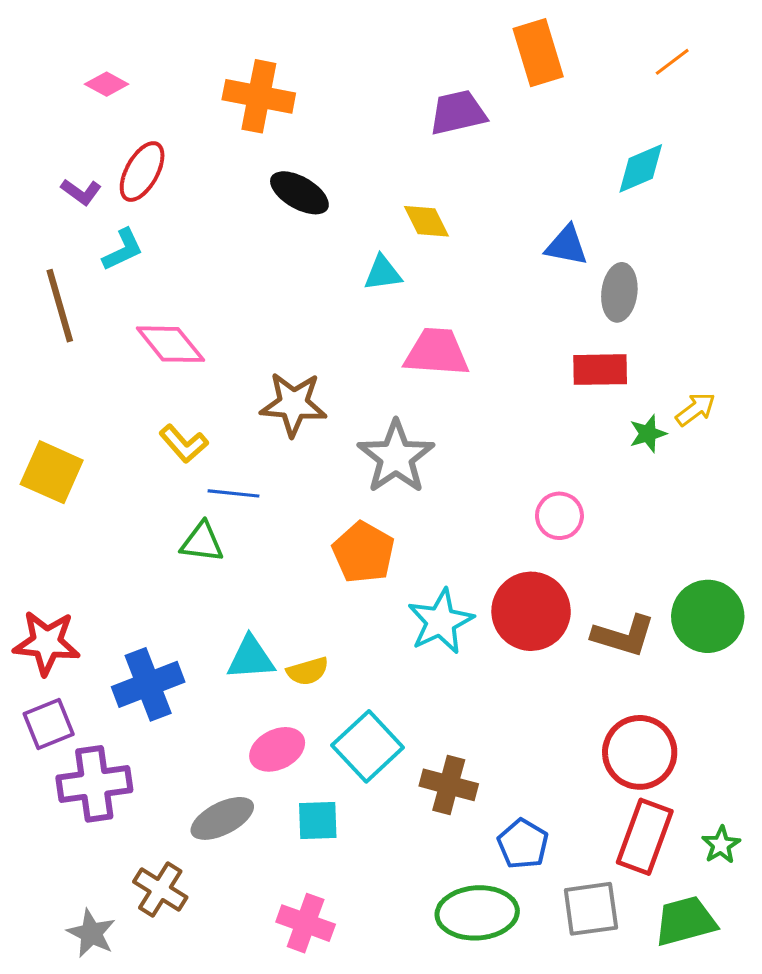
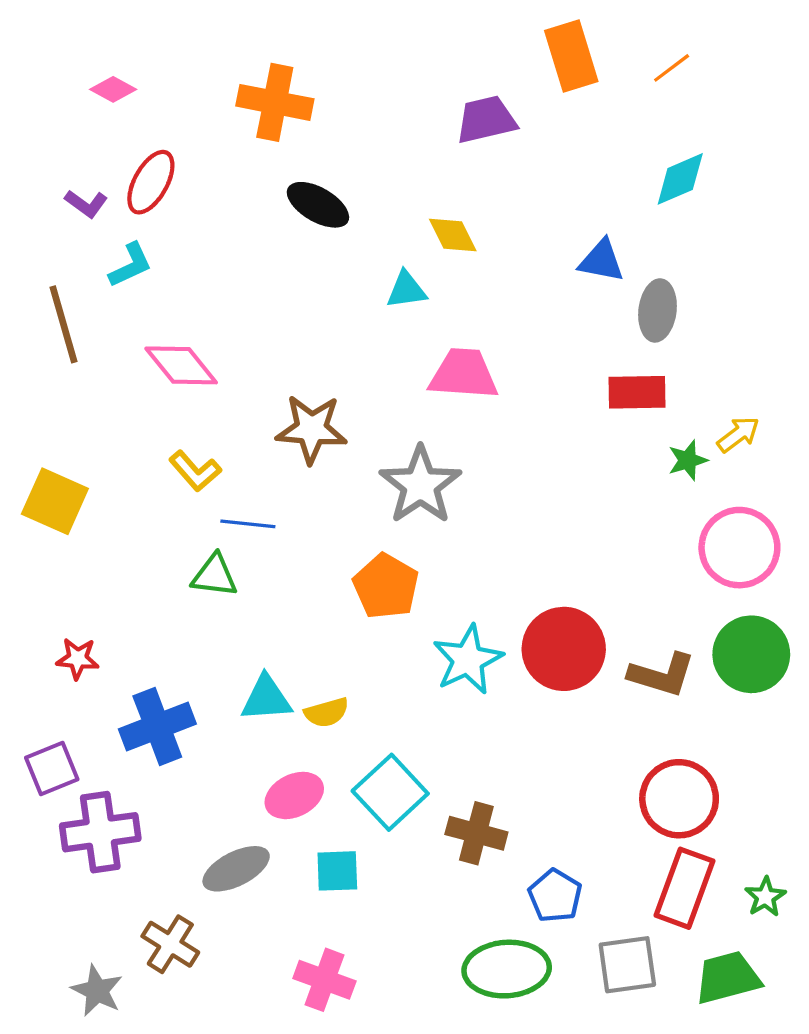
orange line: (672, 62) -> (672, 68), moved
pink circle: (559, 516) -> (739, 548), moved, size x1.6
red star: (47, 643) -> (78, 659), moved, size x0.6

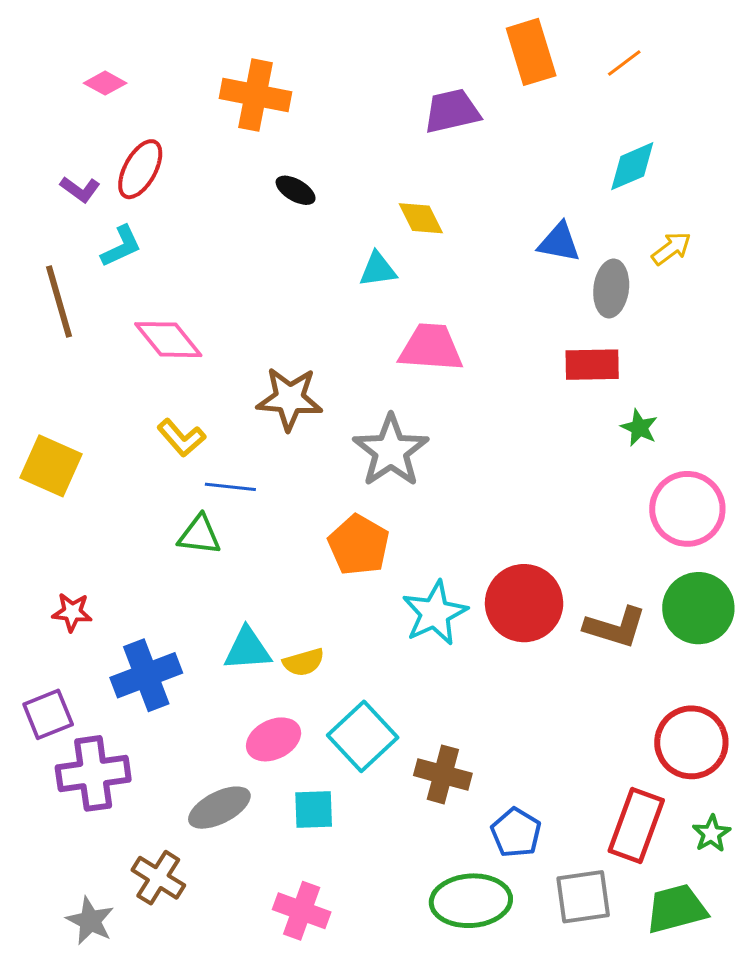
black ellipse: (318, 205) -> (296, 190), size x0.7
yellow arrow: (738, 434) -> (671, 248), moved
green star: (688, 460) -> (639, 428), turned -30
red circle: (679, 799) -> (691, 742), moved

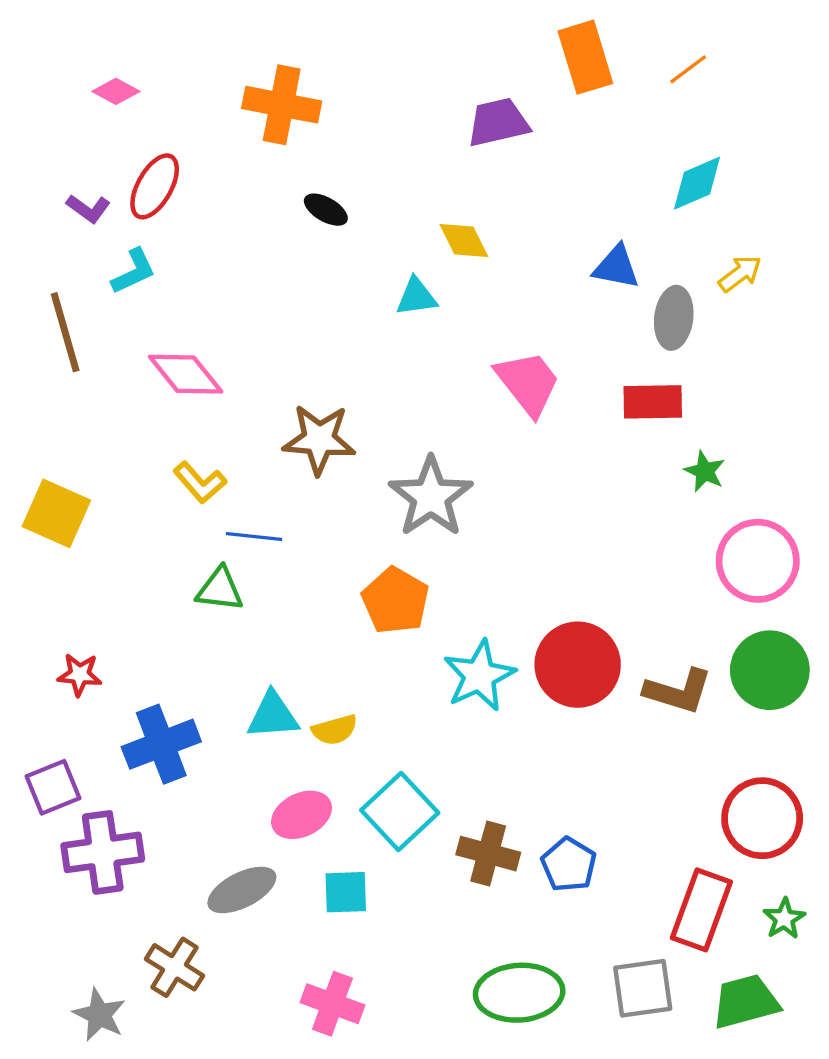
pink trapezoid: (431, 348) -> (528, 383), moved, turned 48
blue pentagon: (516, 833) -> (569, 865), moved

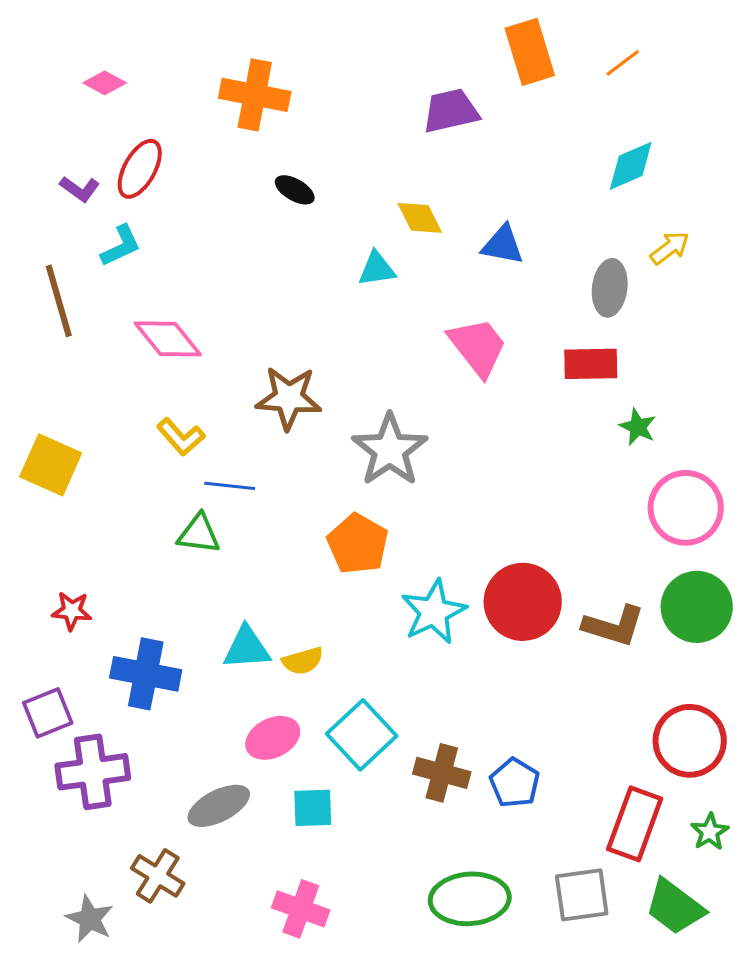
blue triangle: (616, 267) -> (503, 245), moved
blue cross: (161, 744) -> (146, 674), turned 32
green trapezoid: (746, 1002) -> (675, 907), turned -128

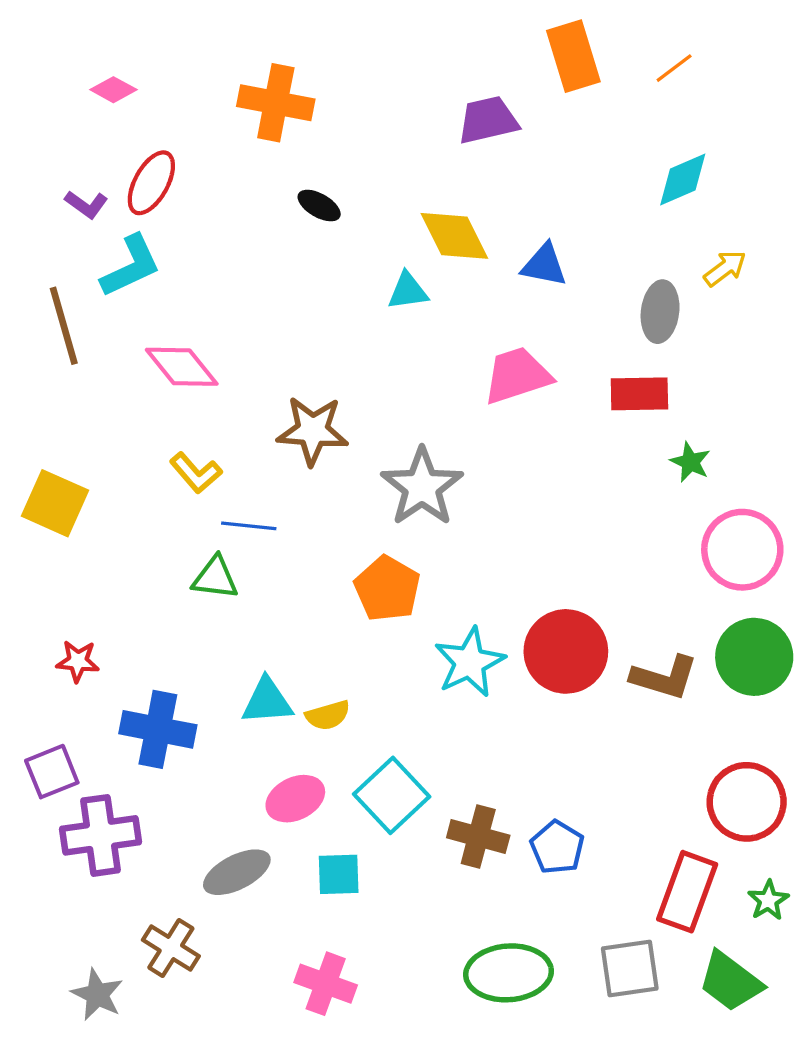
yellow diamond: (420, 218) -> (454, 236), size x1.4
cyan L-shape: (121, 246) -> (131, 266), size x1.4
pink trapezoid: (478, 347) -> (517, 375), turned -70

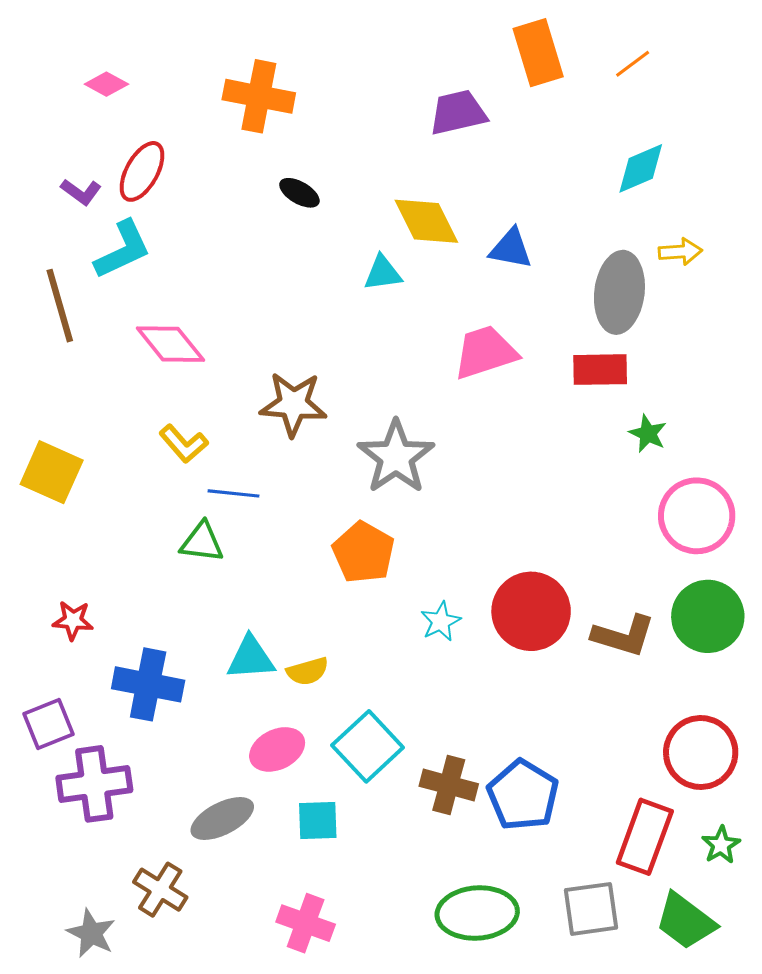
yellow arrow: (725, 268) -> (680, 252), turned 33
gray ellipse: (660, 312) -> (619, 292), size x1.4
cyan star: (470, 662) -> (441, 621), size x0.6
blue pentagon: (557, 847) -> (523, 795), size x1.4

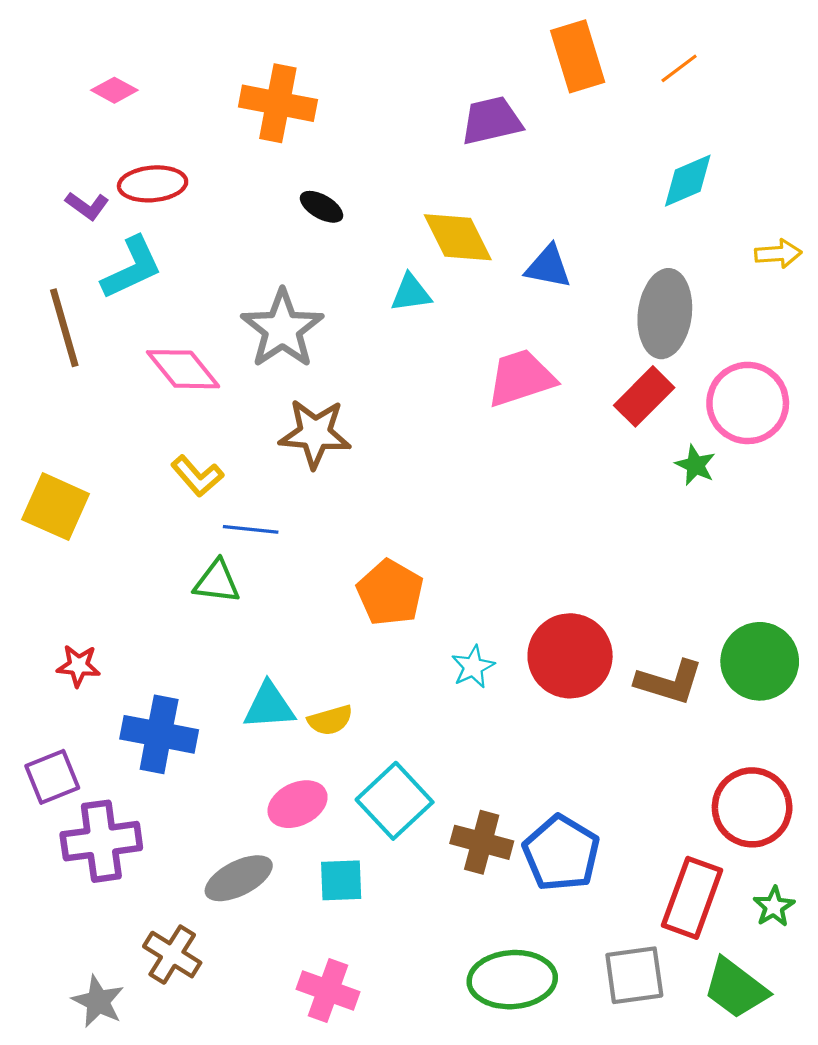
red ellipse: (142, 171) -> (153, 184), turned 56
yellow arrow: (680, 252) -> (778, 254), moved
red rectangle: (600, 370) -> (644, 396), turned -44
gray star: (396, 457) -> (282, 329), moved
pink circle: (697, 516) -> (748, 403), moved

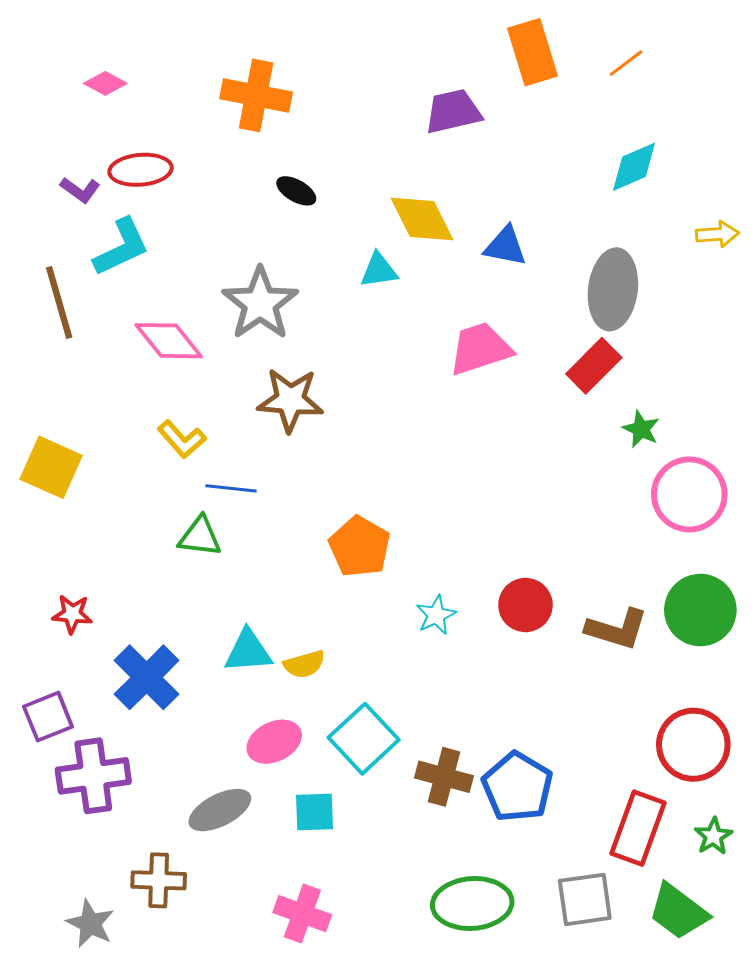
pink circle: (748, 403) -> (689, 494), moved
red circle: (570, 656) -> (525, 605), size x0.7
blue cross: (159, 734) -> (147, 677), turned 34
brown cross: (172, 955) -> (159, 880), turned -30

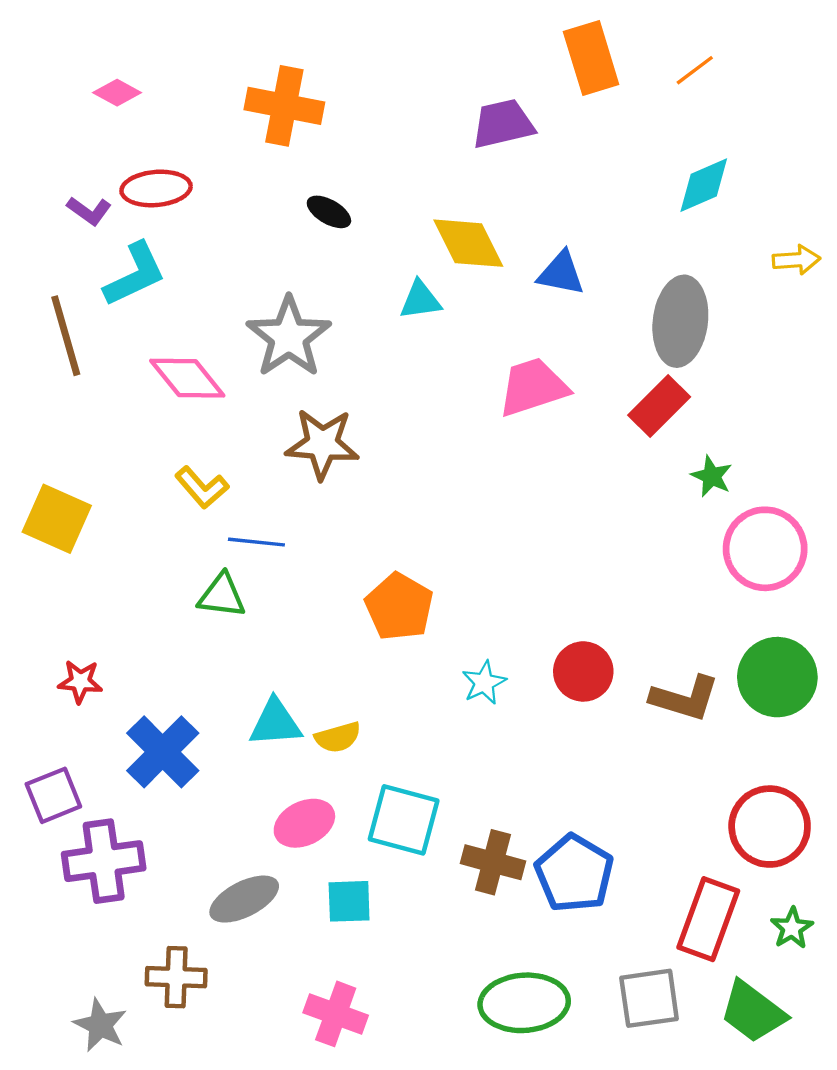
cyan square: (364, 739) -> (404, 820), turned -32

